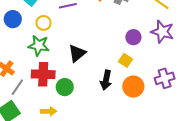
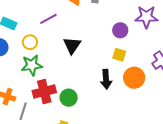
black triangle: (77, 53) -> (72, 45), moved

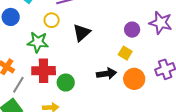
yellow circle: (30, 42) -> (52, 20), moved
black arrow: (106, 79) -> (107, 74), turned -108

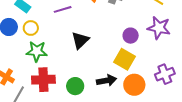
yellow circle: (52, 20) -> (31, 28), moved
yellow square: (125, 53) -> (124, 59), size x1.5
green circle: (66, 83) -> (75, 86), moved

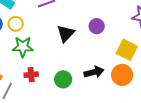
purple circle: (131, 36) -> (97, 26), moved
yellow square: (124, 59) -> (127, 50), moved
red cross: (43, 80) -> (31, 75), size x0.6

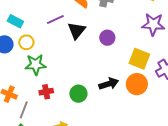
black triangle: (66, 33) -> (77, 31), moved

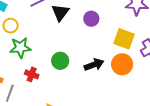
red cross: (46, 92) -> (32, 74), turned 32
green circle: (78, 94) -> (60, 61), moved

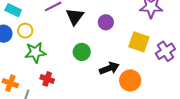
green circle: (60, 61) -> (82, 52), moved
orange circle: (122, 64) -> (130, 80), moved

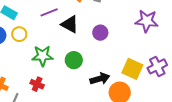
black triangle: (75, 17) -> (70, 24), turned -42
yellow square: (139, 42) -> (132, 69), moved
green star: (35, 52) -> (43, 56), moved

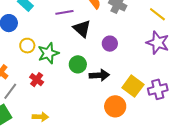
yellow circle: (19, 34) -> (27, 46), moved
green star: (43, 56) -> (48, 53), turned -30
black arrow: (100, 79) -> (99, 75), moved

